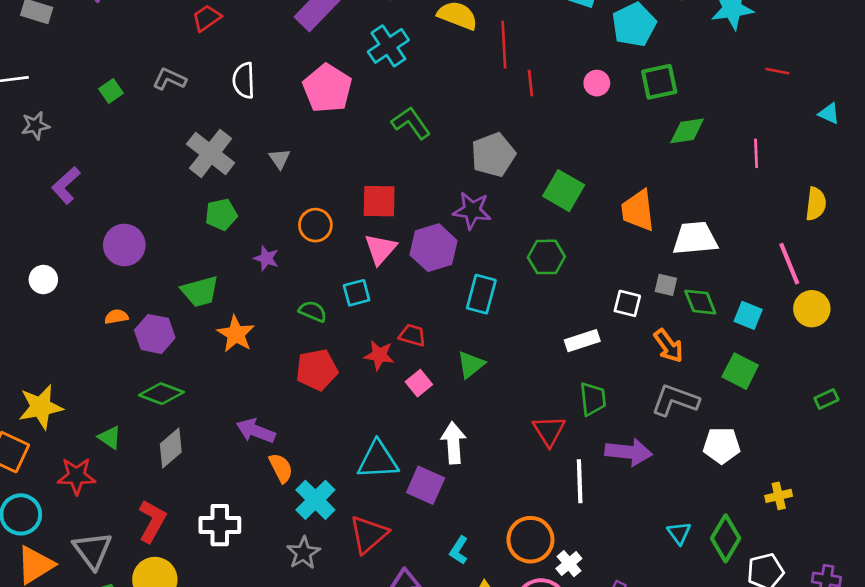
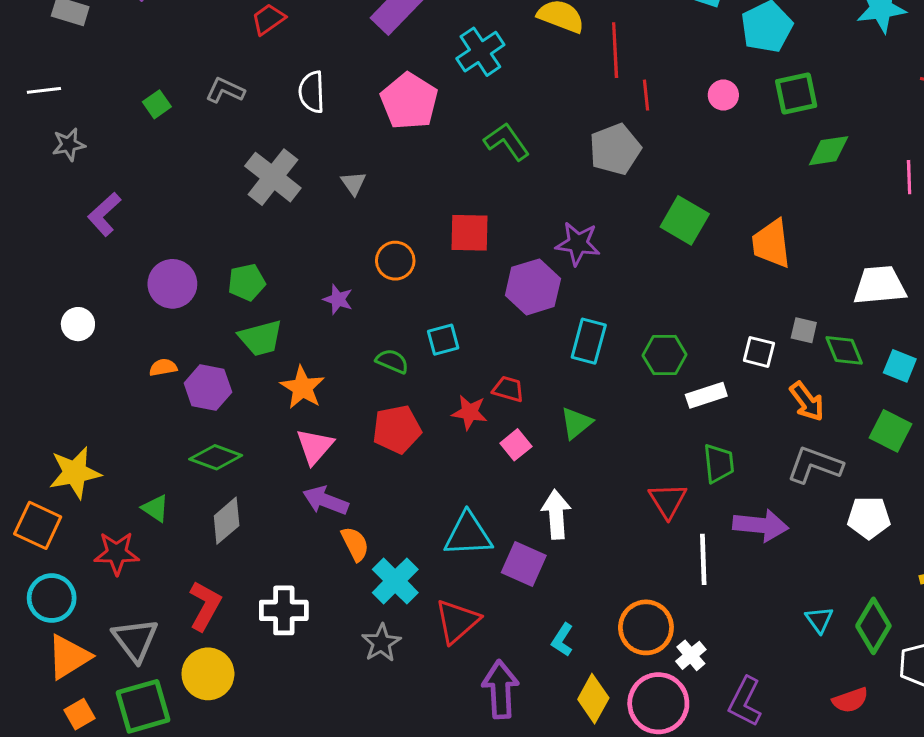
gray pentagon: (493, 155) -> (615, 149), moved
green pentagon: (221, 214) -> (247, 282), moved
white trapezoid: (695, 238) -> (880, 285), moved
pink triangle: (380, 249) -> (315, 446), moved
green hexagon: (546, 257) -> (665, 355), moved

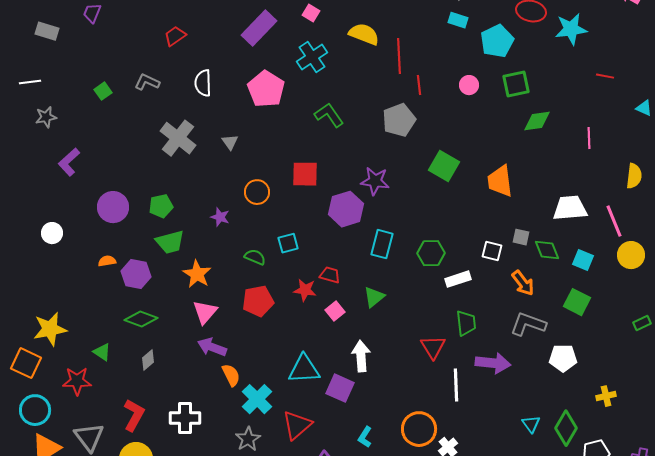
gray diamond: (227, 521) -> (148, 360), size x0.7

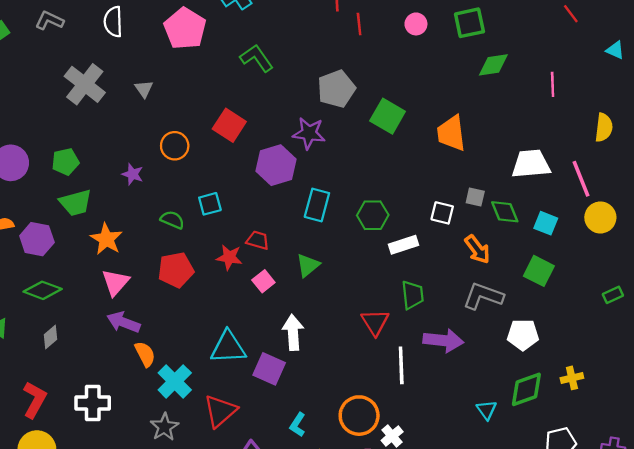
red line: (605, 76) -> (571, 14), turned 42
gray pentagon: (399, 120) -> (336, 89), moved
red square: (305, 174) -> (229, 125), turned 32
green diamond: (566, 428) -> (526, 389), moved, turned 40

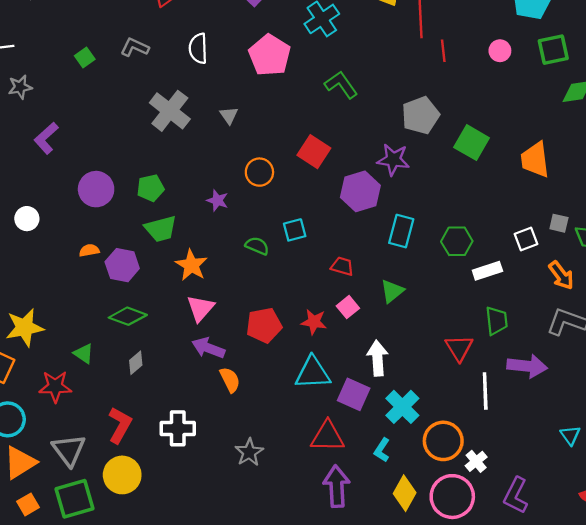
white square: (442, 213) -> (526, 239), turned -35
red star: (229, 257) -> (314, 322), moved
red pentagon: (176, 270) -> (264, 325), moved
cyan cross: (175, 381) -> (402, 407), moved
red triangle: (220, 411) -> (327, 436), moved, turned 42

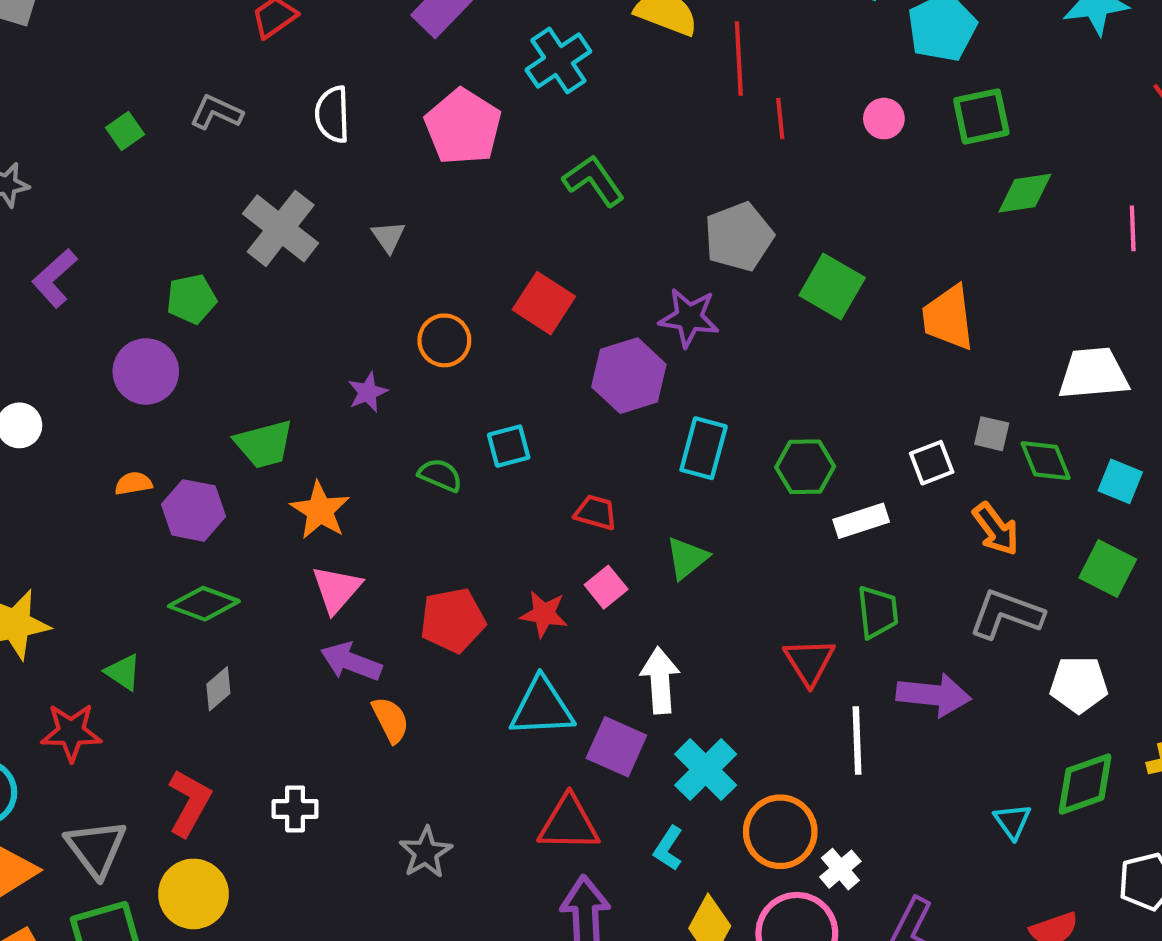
green pentagon: (151, 188) -> (191, 299), moved
purple star: (217, 200) -> (368, 392), turned 30
white cross: (178, 428) -> (295, 809), size x0.7

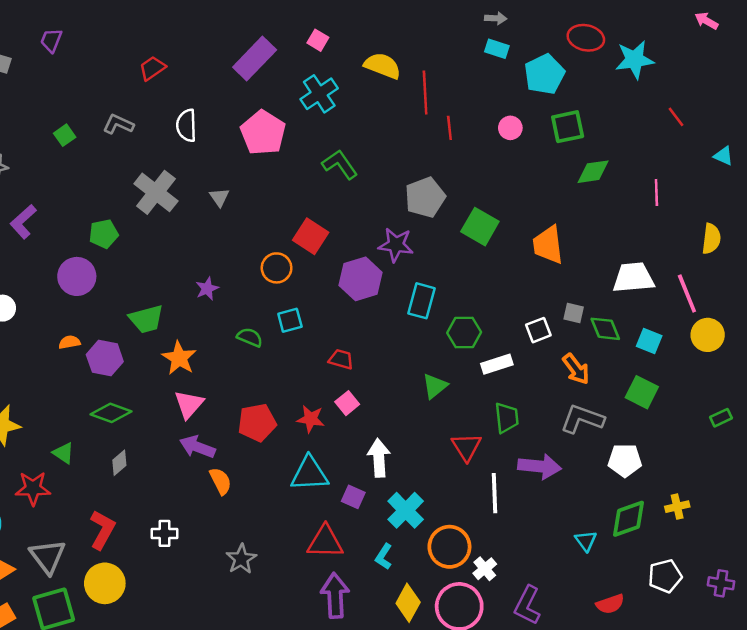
orange circle: (444, 340) -> (277, 268), moved
cyan rectangle: (704, 448) -> (421, 301), moved
green triangle: (687, 558) -> (435, 386), moved
purple square: (616, 747) -> (353, 497), size x0.7

